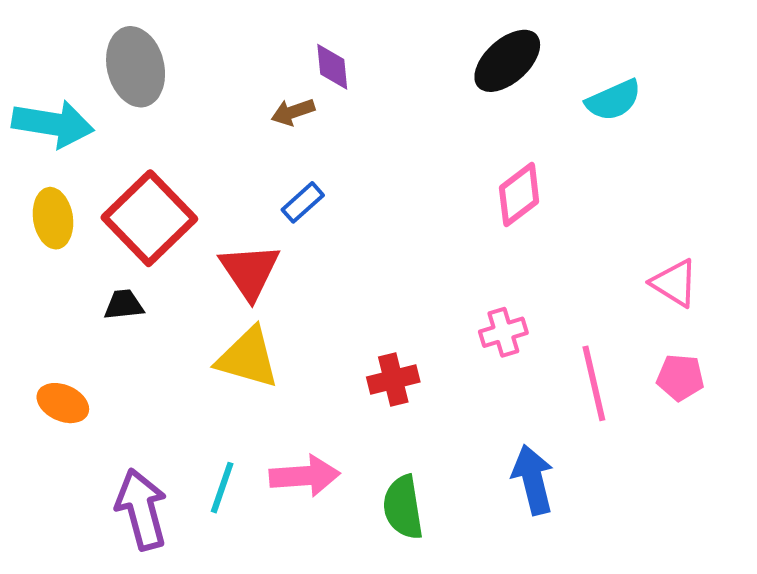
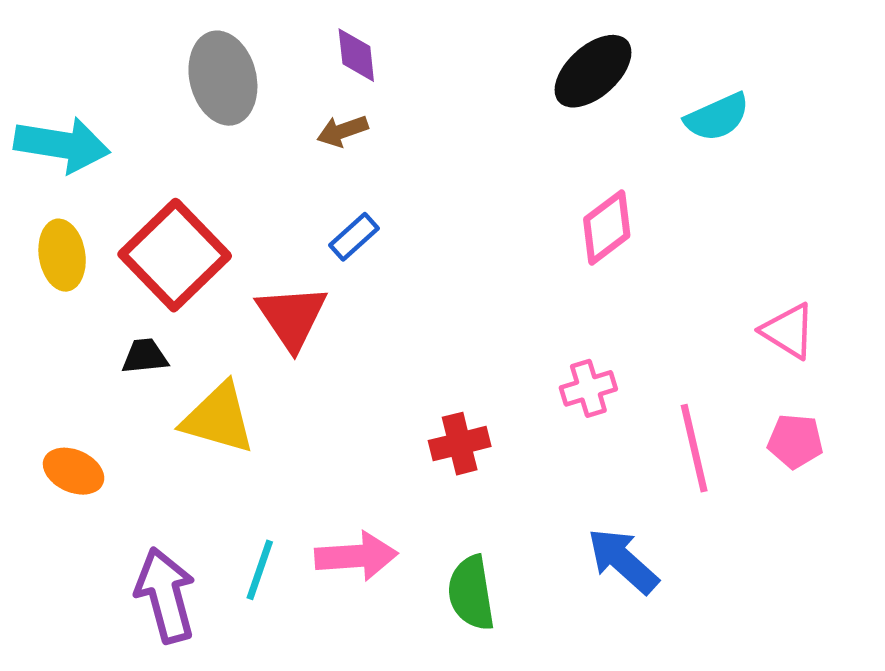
gray ellipse: (136, 67) -> (223, 78), moved
purple diamond: (332, 67) -> (356, 55), moved
yellow triangle: (248, 358) -> (218, 418), moved
blue arrow: (533, 480) -> (623, 561), turned -34

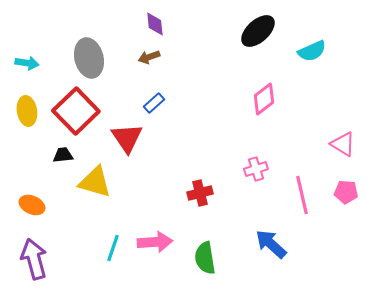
gray ellipse: (223, 78) -> (89, 58), moved
cyan arrow: (62, 145) -> (27, 63), size x0.6
purple arrow: (165, 595) -> (34, 259), moved

